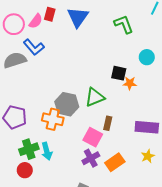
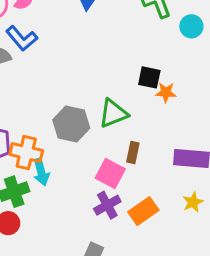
cyan circle: (147, 57) -> (191, 26), moved
orange cross: (53, 119) -> (26, 153), moved
cyan arrow: (47, 151) -> (41, 172), moved

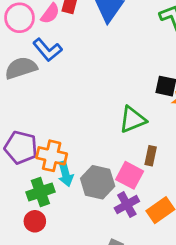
gray hexagon: (71, 124) -> (98, 182), moved

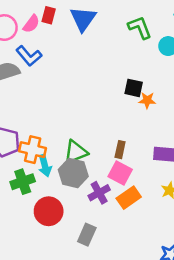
green triangle: (132, 120) -> (76, 152), moved
pink square: (130, 175) -> (120, 173), moved
red circle: (35, 221) -> (49, 211), moved, size x1.5

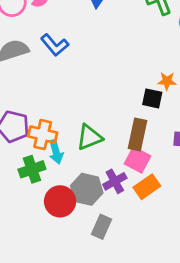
blue L-shape: (29, 56) -> (55, 45), moved
black square: (134, 88) -> (152, 98), moved
brown rectangle: (120, 150) -> (138, 135), size x1.6
gray hexagon: (73, 173) -> (87, 189), moved

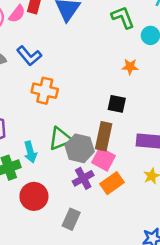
orange star: (167, 81) -> (130, 67), moved
orange cross: (43, 135) -> (45, 91), moved
gray hexagon: (87, 189) -> (80, 148), moved

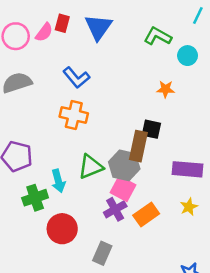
green L-shape: (123, 17) -> (158, 36), turned -40
blue L-shape: (29, 56) -> (76, 78), moved
brown rectangle: (104, 136) -> (138, 146), moved
gray hexagon: (80, 148) -> (124, 165), moved
pink square: (104, 159) -> (123, 189), moved

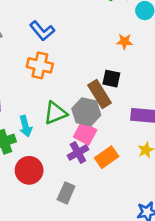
brown rectangle: (138, 146) -> (99, 94), turned -44

